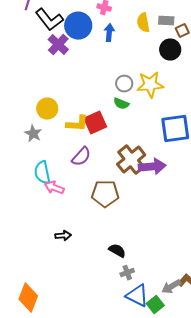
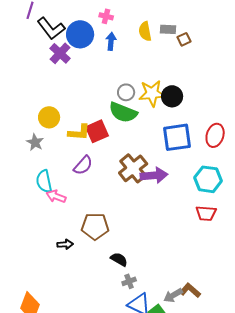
black circle: (170, 50) -> (172, 96), moved
green semicircle: (121, 104) -> (123, 112), size x1.8
brown pentagon: (105, 194) -> (95, 226), moved

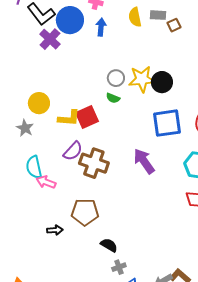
green semicircle: (123, 112) -> (113, 98), size x0.5
brown cross: (133, 168) -> (94, 163), moved, turned -32
purple arrow: (154, 175) -> (144, 161), turned -120

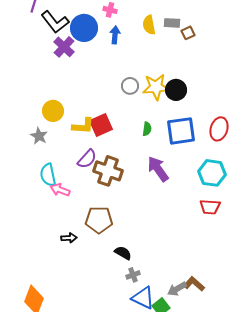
green semicircle: (113, 98) -> (147, 129), moved, turned -104

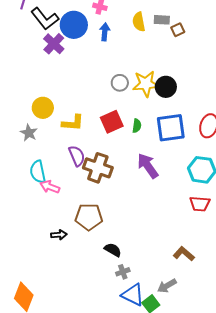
red square: (101, 125) -> (112, 122), moved
purple semicircle: (87, 159) -> (77, 156), turned -65
brown L-shape: (194, 284) -> (184, 254), moved

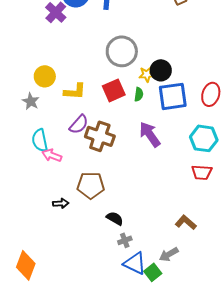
gray circle: (120, 83) -> (122, 51), size x1.8
yellow star: (146, 84) -> (147, 74), moved, size x0.6
black circle: (166, 87) -> (161, 70), moved
purple semicircle: (77, 156) -> (79, 124), turned 65

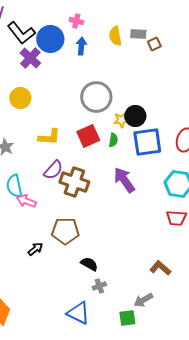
yellow circle: (45, 76) -> (20, 98), moved
black arrow: (61, 203) -> (35, 249), turned -35
blue triangle: (135, 263) -> (78, 313), moved
green square: (153, 272) -> (127, 318), turned 30

